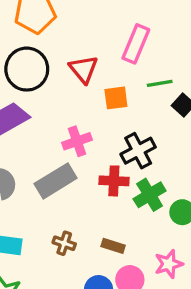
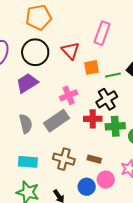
green line: (160, 83) -> (113, 75), moved
green cross: (150, 195) -> (115, 126), turned 30
brown cross: (64, 243) -> (64, 159), size x1.5

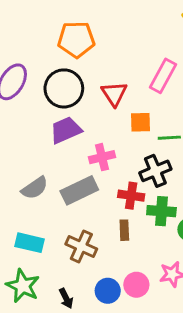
purple trapezoid: (27, 83) -> (66, 130), moved
gray semicircle: (26, 124) -> (35, 188), turned 60
brown rectangle: (94, 159) -> (124, 230), moved, turned 64

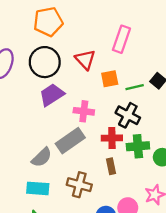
pink cross: (102, 157) -> (84, 111), turned 30
black cross: (155, 171) -> (128, 115), turned -30
gray semicircle: (35, 188) -> (42, 157), moved

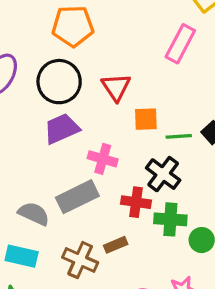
pink rectangle: (121, 39) -> (180, 44), moved
gray semicircle: (42, 157) -> (34, 214), turned -120
brown rectangle: (111, 166) -> (116, 245), moved, turned 70

